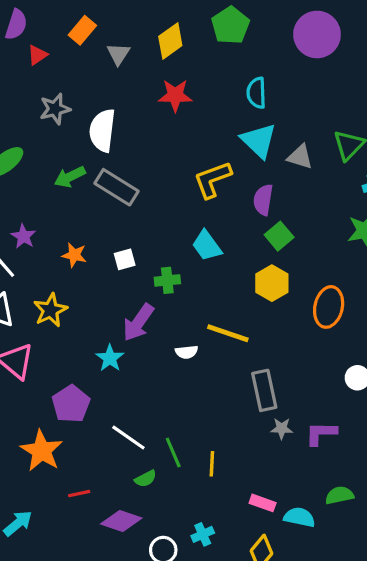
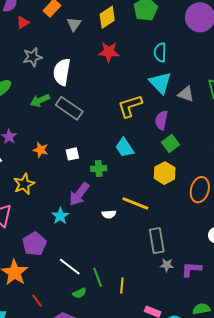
red line: (79, 494) -> (37, 301), turned 64

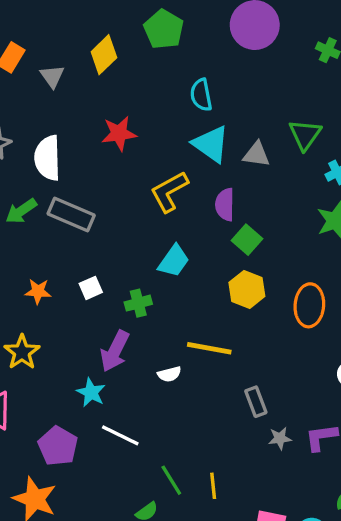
red star: (109, 52) -> (119, 133), moved
cyan trapezoid: (125, 148) -> (174, 261), turned -100
gray rectangle: (157, 241) -> (256, 402), size x0.7
white line: (70, 267) -> (120, 435), moved

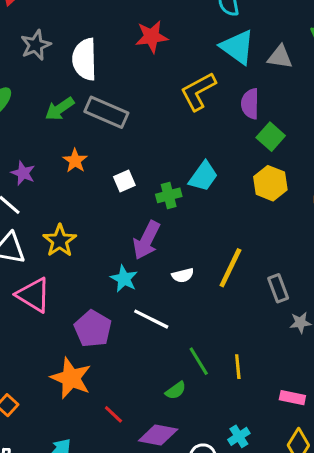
cyan trapezoid: (174, 261) -> (203, 176), moved
orange star: (38, 291) -> (75, 161), moved, turned 30
yellow line: (209, 348) -> (230, 268), moved, turned -75
white semicircle: (169, 374) -> (183, 275), moved

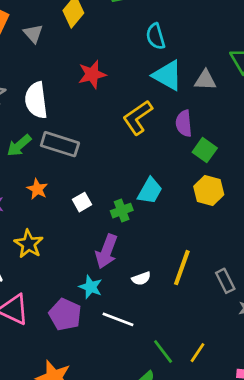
yellow star: (60, 241) -> (29, 244), moved
purple pentagon: (93, 329) -> (65, 314), moved
yellow line: (238, 367) -> (198, 353), turned 45

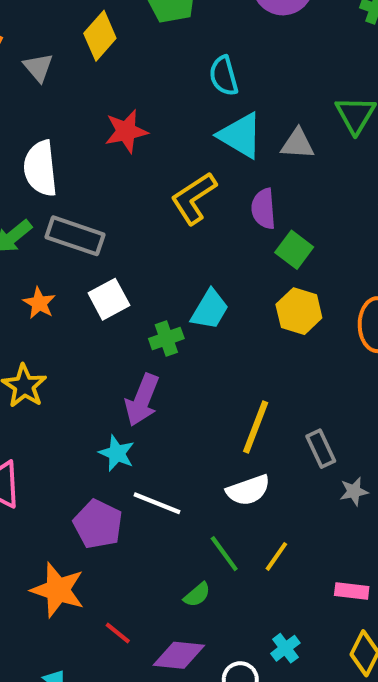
white square: (82, 202) -> (109, 299), moved, size x1.4
white semicircle: (141, 278) -> (248, 490), moved, size x1.5
purple pentagon: (65, 314) -> (98, 524), moved

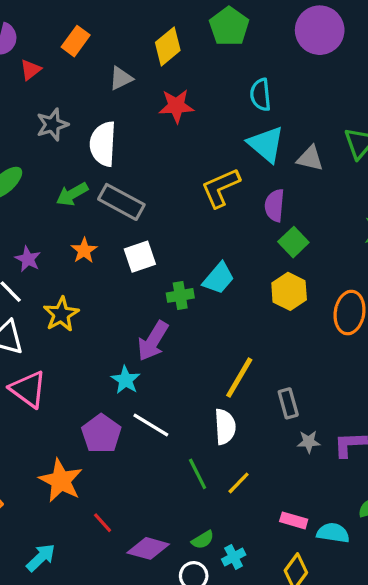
gray triangle: (38, 67) -> (121, 78), moved, turned 35
red star: (126, 131) -> (176, 106), moved
white semicircle: (248, 490) -> (225, 427), turned -84
green semicircle: (197, 595) -> (203, 540), moved

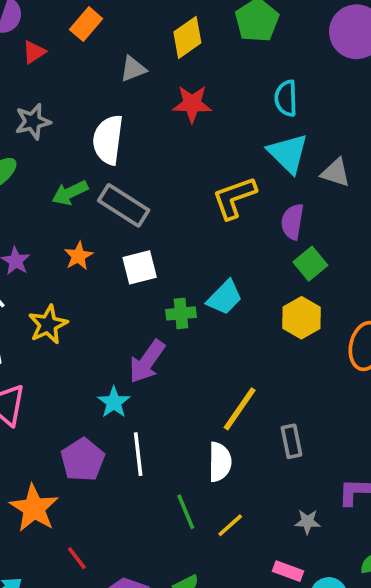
gray star: (52, 125) -> (33, 121), moved
white line: (151, 425) -> (138, 454), turned 48
gray star: (309, 442) -> (308, 522), moved

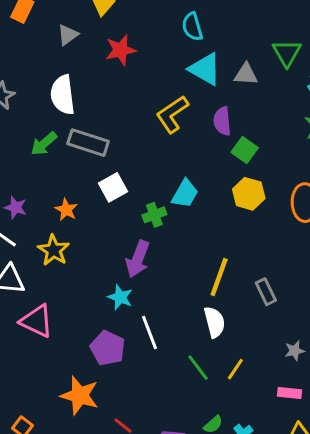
orange star: (78, 256) -> (66, 210), moved

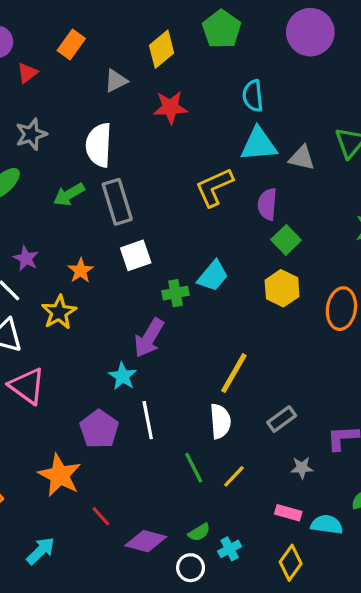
cyan triangle: (205, 69) -> (259, 144), turned -45
gray rectangle: (88, 143) -> (117, 202), turned 45
gray rectangle: (266, 292) -> (282, 419), moved, turned 70

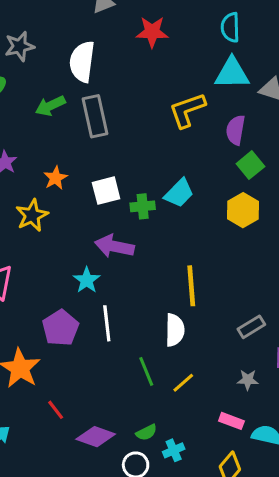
white square: (136, 255) -> (106, 191), moved
purple arrow: (149, 338) -> (114, 246), turned 66
yellow line: (234, 373) -> (191, 286), turned -39
gray rectangle: (282, 419) -> (251, 327), moved

